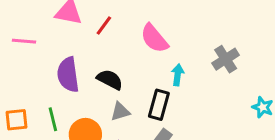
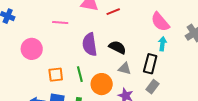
red line: (104, 26) -> (113, 12), turned 32
pink semicircle: (154, 38) -> (160, 22), moved
gray triangle: (120, 112) -> (125, 69), turned 32

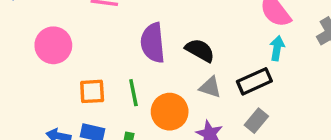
black rectangle: (150, 64) -> (254, 81), turned 48

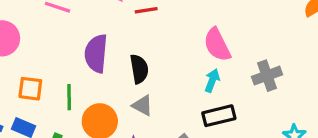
black semicircle: (200, 50) -> (139, 69), turned 40
black rectangle: (254, 81) -> (219, 116), moved

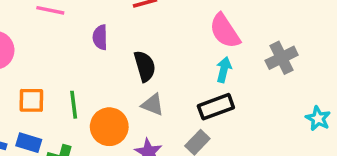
purple semicircle: (96, 53) -> (100, 37), moved, size x0.6
black rectangle: (219, 116) -> (216, 107), moved

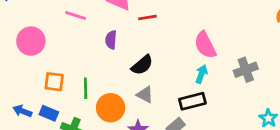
black semicircle: (145, 66) -> (142, 65), turned 60

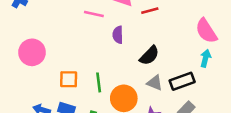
pink line: (76, 15) -> (94, 14), moved
pink circle: (31, 41) -> (32, 52), moved
black rectangle: (192, 101) -> (182, 81), moved

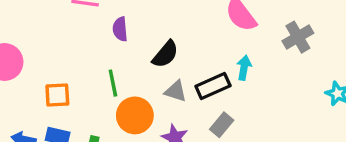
cyan arrow: (205, 58) -> (244, 68), moved
green line: (99, 82) -> (113, 83), moved

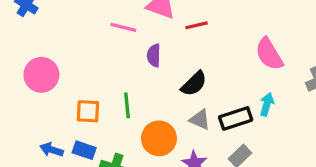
green line: (113, 83) -> (127, 105), moved

